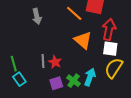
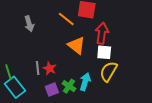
cyan rectangle: (19, 79) -> (15, 87), size x1.5

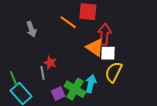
orange triangle: (76, 45) -> (95, 48), moved
red star: (50, 68) -> (50, 63), moved
green cross: (69, 86) -> (75, 89), size x1.5

